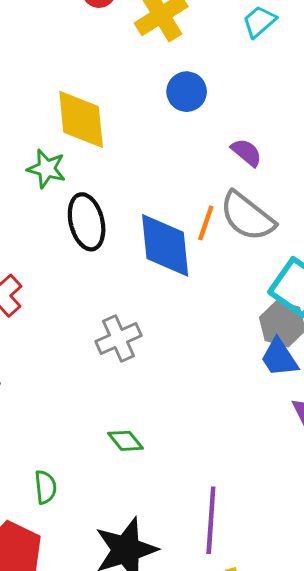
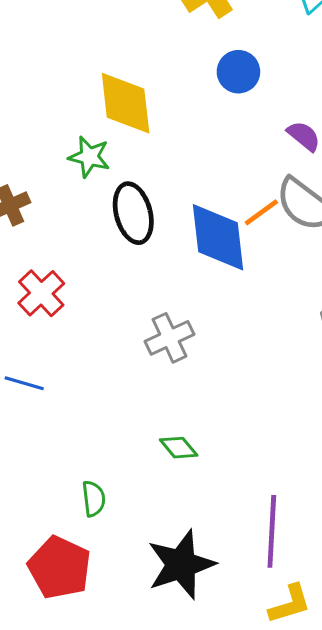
orange line: (206, 223) -> (261, 212), turned 36

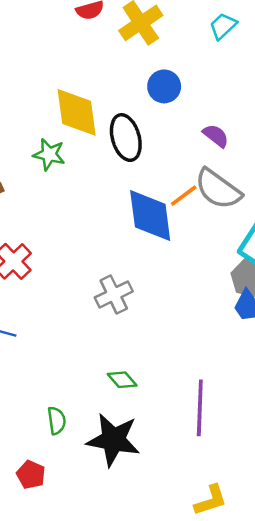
black ellipse: (133, 213) -> (126, 138), moved
purple line: (272, 531) -> (200, 408), moved
black star: (181, 565) -> (113, 440), moved, turned 30
red pentagon: (60, 568) -> (31, 475), size x0.6

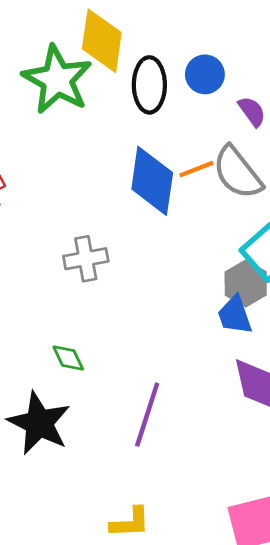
blue circle: (164, 86) -> (205, 74), moved
green star: (49, 154) -> (57, 80), size x1.8

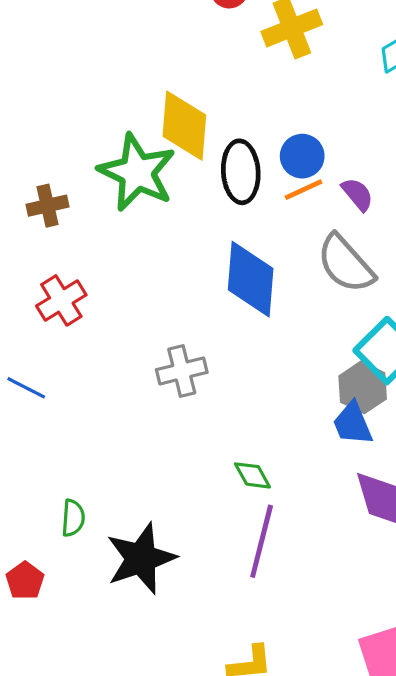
orange line: (196, 169) -> (304, 190), moved
green diamond: (68, 358) -> (252, 475), moved
black star: (39, 423) -> (141, 558), turned 30

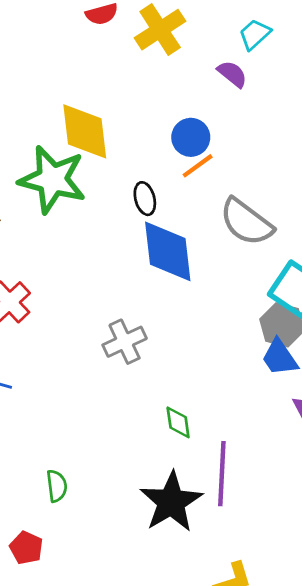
black ellipse: (241, 172) -> (145, 199), moved, size x0.6
purple semicircle: (357, 194) -> (232, 74), moved
green diamond: (252, 475) -> (178, 422), moved, turned 32
black star: (141, 558) -> (171, 502), moved

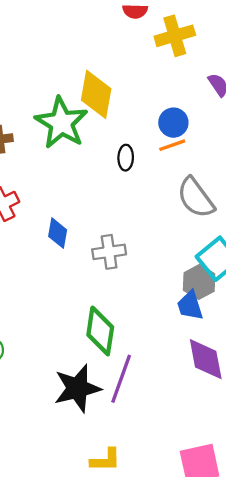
blue diamond: (168, 251) -> (58, 233), moved, size x0.6
gray cross: (125, 342) -> (109, 252), moved
green diamond: (178, 422) -> (100, 331), size x1.8

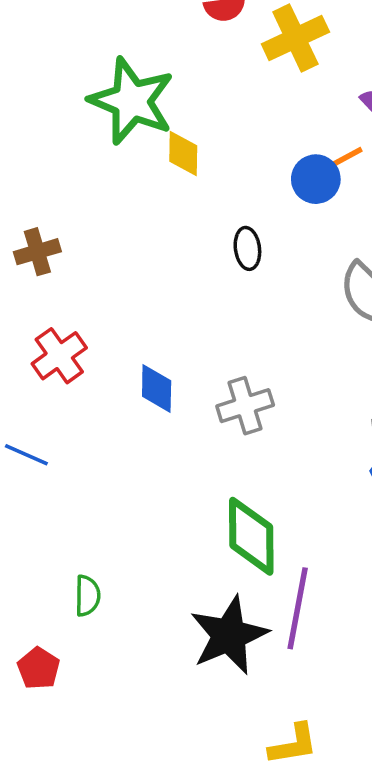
yellow diamond: (96, 94) -> (183, 154), size x0.6
green star: (61, 123) -> (132, 101), moved
orange line: (172, 145) -> (342, 159), moved

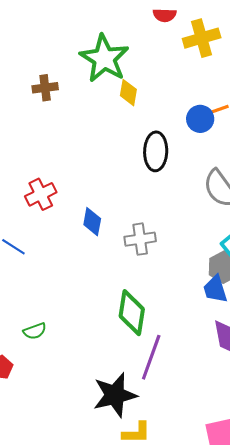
black ellipse: (247, 248) -> (156, 151), size x1.6
brown cross: (37, 252) -> (45, 88), moved
green semicircle: (87, 596) -> (35, 331), turned 60
black star: (229, 635) -> (115, 395), moved

